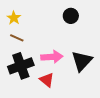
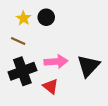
black circle: (71, 16) -> (46, 17), moved
yellow star: (14, 18) -> (24, 18), moved

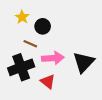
black circle: (46, 17) -> (43, 26), moved
brown line: (18, 41) -> (30, 44), moved

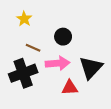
black circle: (43, 26) -> (63, 37), moved
red triangle: (48, 82) -> (70, 88), moved, turned -42

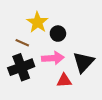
yellow star: (24, 19) -> (38, 22), moved, size x1.5
brown line: (33, 48) -> (22, 43), moved

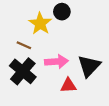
black circle: (58, 34) -> (62, 12), moved
black cross: (21, 67) -> (23, 71), turned -30

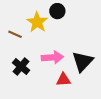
brown line: (24, 45) -> (15, 34), moved
black cross: (23, 71) -> (21, 67), size x0.7

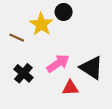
pink arrow: (52, 57) -> (58, 63), turned -30
black triangle: (83, 61) -> (91, 68), turned -40

